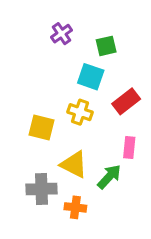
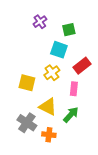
yellow cross: (80, 112) -> (52, 73), turned 35
pink rectangle: (129, 147) -> (74, 89), moved
gray cross: (42, 189) -> (27, 123), turned 36

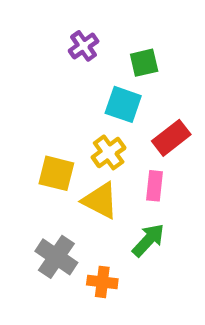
yellow triangle: (48, 107) -> (100, 200), moved

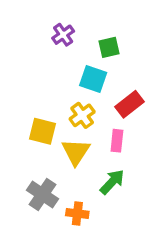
yellow triangle: (100, 200) -> (76, 152), turned 36

